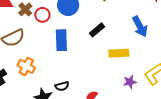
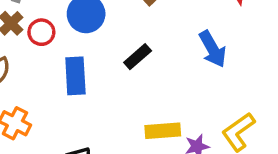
yellow rectangle: (119, 53) -> (163, 131), moved

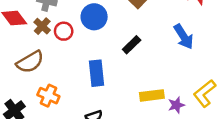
blue rectangle: (75, 76) -> (97, 73), moved

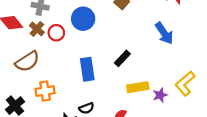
black rectangle: (132, 45) -> (122, 58), moved
orange cross: (48, 96) -> (45, 91), turned -30

